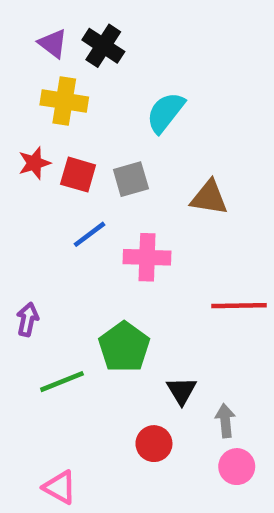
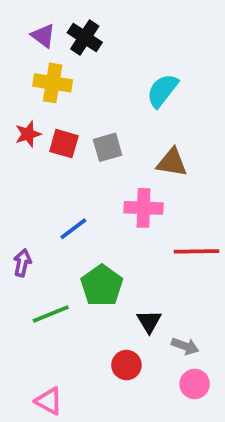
cyan semicircle: (165, 112) -> (162, 91), moved
blue line: (90, 234) -> (73, 229), moved
pink cross: (147, 257) -> (143, 208), moved
gray arrow: (225, 421) -> (185, 346), turned 116

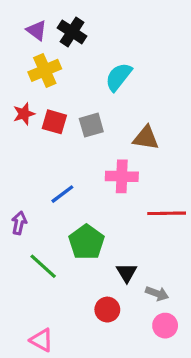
yellow cross: (53, 83) -> (45, 70), turned -32
cyan semicircle: (162, 91) -> (119, 77), moved
green line: (51, 314) -> (43, 266), turned 64

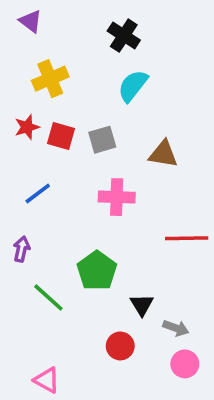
purple triangle: (37, 30) -> (31, 21), moved
black cross: (72, 32) -> (124, 36), moved
pink cross: (122, 176) -> (117, 197), moved
blue line: (62, 194) -> (38, 193), moved

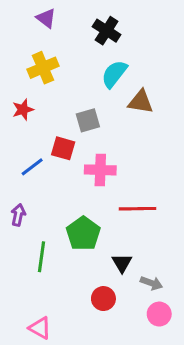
purple triangle: (31, 21) -> (46, 18), moved
red square: (61, 136) -> (63, 148), moved
brown triangle: (163, 154) -> (141, 102), moved
red line: (187, 238) -> (137, 209), moved
green line: (48, 298) -> (41, 257), turned 56

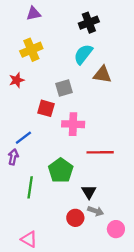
purple triangle: (46, 18) -> (34, 14), turned -49
black cross: (107, 31) -> (89, 23), moved, turned 36
blue line: (32, 167) -> (23, 138), moved
gray arrow: (151, 283) -> (96, 211), moved

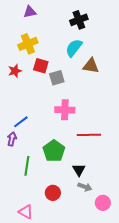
red square: (46, 108) -> (41, 66), moved
red circle: (75, 218) -> (53, 193), moved

